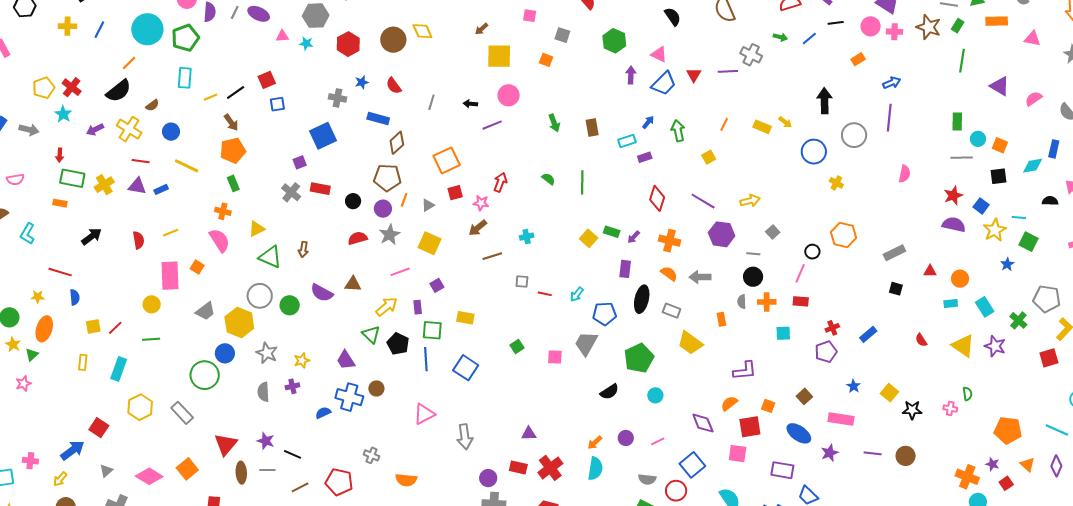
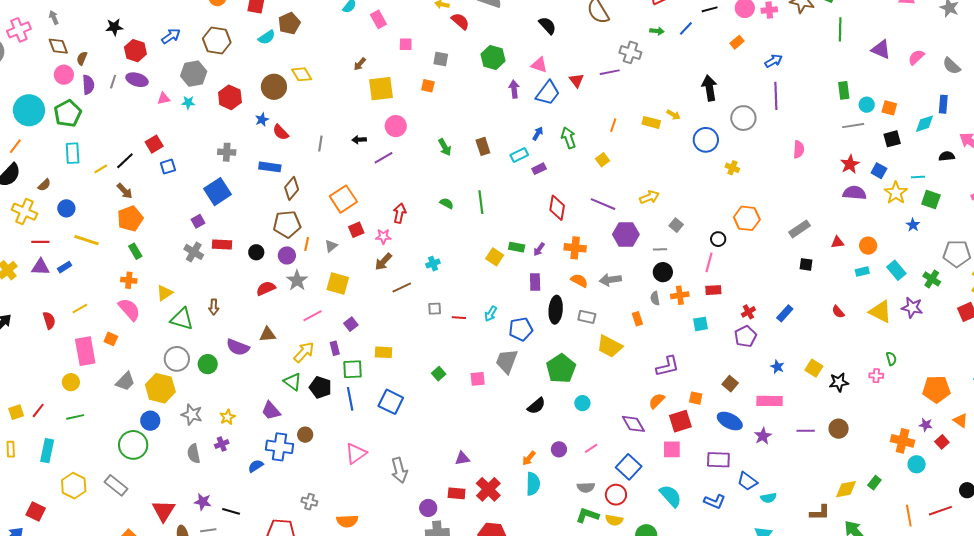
blue star: (362, 82) -> (262, 120), moved

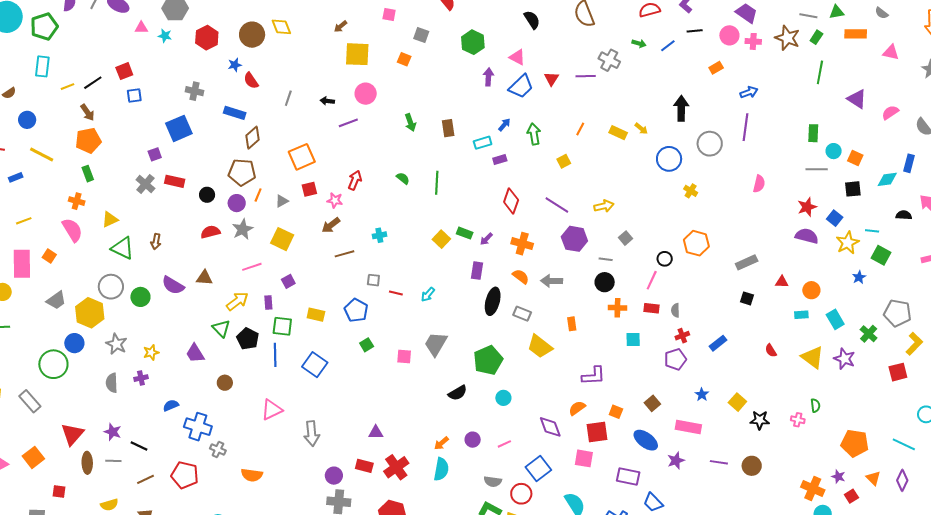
gray semicircle: (655, 298) -> (675, 310), moved
blue pentagon: (521, 329) -> (356, 310), moved, turned 30
blue cross: (279, 447) -> (198, 427), moved

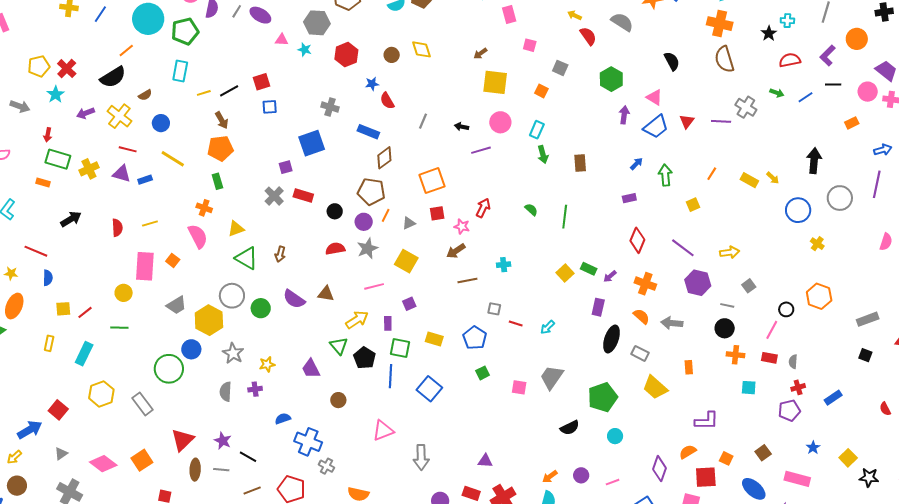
brown circle: (252, 35) -> (392, 55), size x0.6
cyan rectangle: (483, 143) -> (537, 130), moved, turned -54
purple diamond: (550, 427) -> (660, 469), turned 35

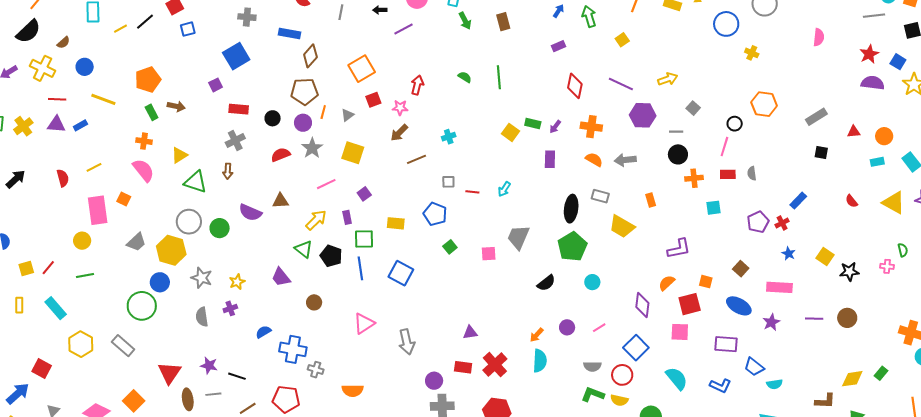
brown arrow: (222, 120) -> (176, 106), moved, turned -36
gray cross: (274, 196) -> (235, 140), moved, turned 30
black ellipse: (612, 339) -> (571, 209), moved
cyan rectangle: (84, 354) -> (56, 308), turned -55
red cross: (798, 387) -> (782, 223), moved

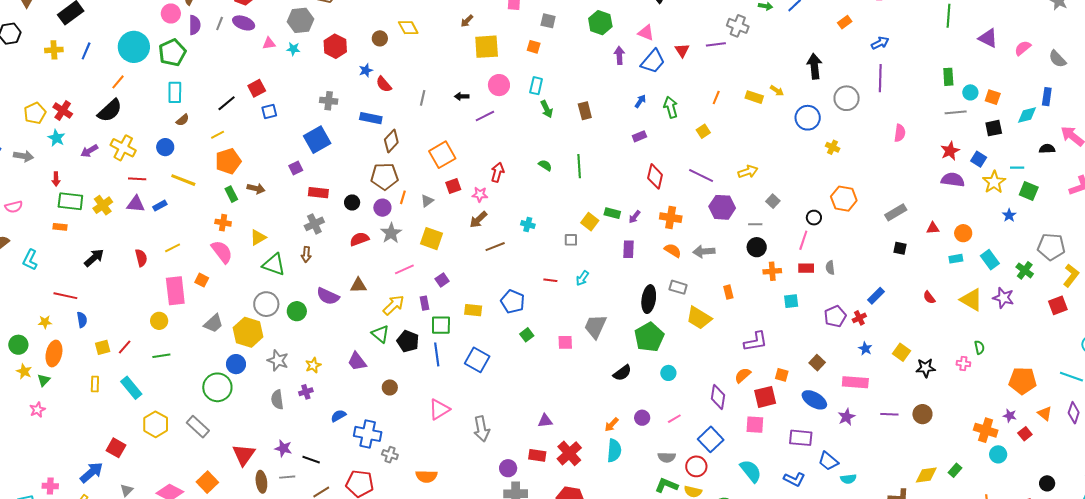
yellow line: (120, 29) -> (218, 135), moved
brown semicircle: (63, 43) -> (183, 120), moved
cyan cross: (449, 137) -> (528, 225), turned 32
gray square: (448, 182) -> (571, 240), moved

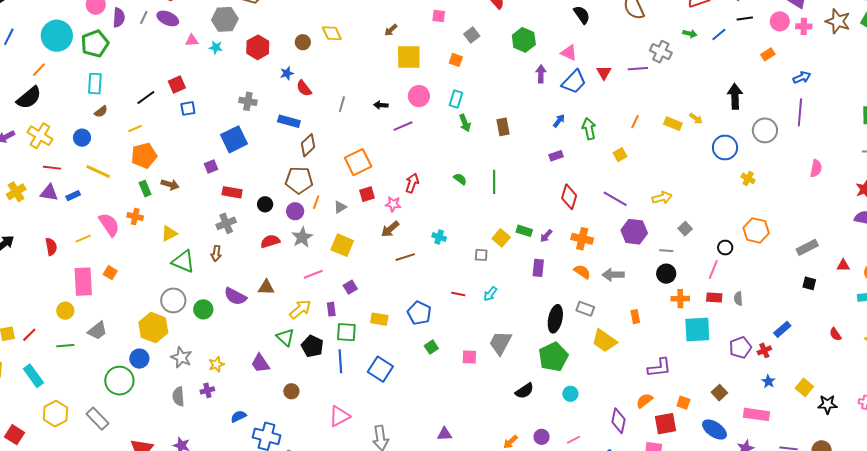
gray square: (548, 21) -> (472, 35), turned 35
pink semicircle: (222, 252) -> (109, 225), moved
cyan square: (791, 301) -> (697, 330), size x1.8
gray trapezoid: (213, 323) -> (97, 331), moved

